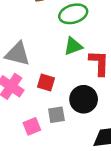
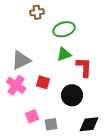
gray triangle: (18, 54) -> (21, 60), turned -40
gray square: (56, 115) -> (51, 124), moved

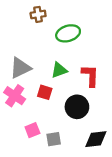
green triangle: (64, 54) -> (59, 70), moved

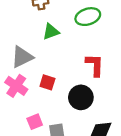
green ellipse: (68, 33) -> (88, 17), moved
green triangle: (59, 70) -> (51, 32), moved

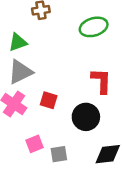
green triangle: (51, 32) -> (18, 42), moved

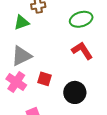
green triangle: (18, 42) -> (21, 22), moved
red L-shape: (101, 81) -> (82, 51), moved, turned -35

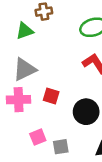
pink cross: (16, 82) -> (19, 100), turned -36

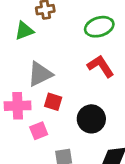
gray triangle: (25, 69) -> (40, 74), moved
pink square: (38, 137) -> (39, 131), moved

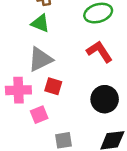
green triangle: (24, 31) -> (40, 23), moved, turned 42
black circle: (91, 119) -> (105, 99), moved

